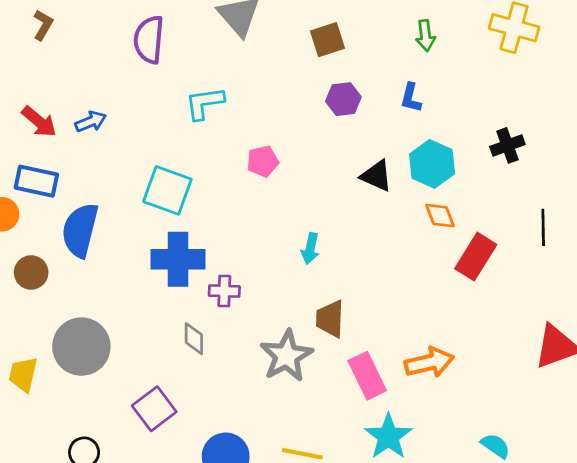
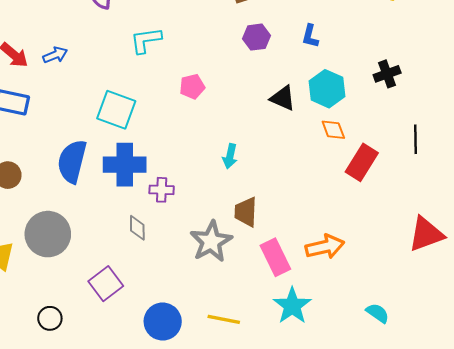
blue semicircle: (80, 230) -> (72, 161), moved

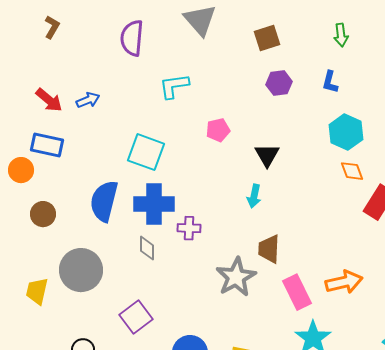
black triangle: (283, 98) -> (267, 155), moved, turned 36
gray diamond: (137, 228) -> (147, 248), moved

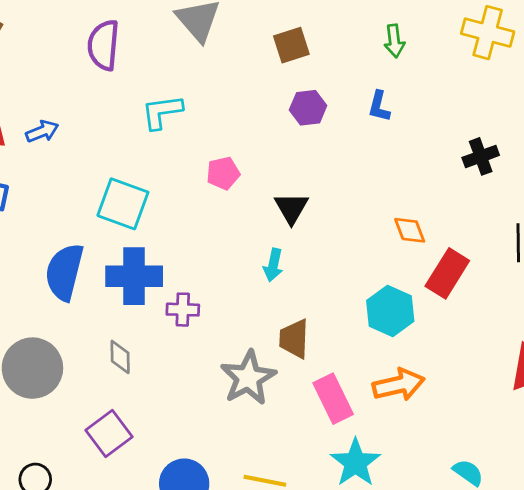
cyan hexagon: (346, 132) -> (390, 311), moved
gray diamond: (147, 248) -> (120, 357), moved

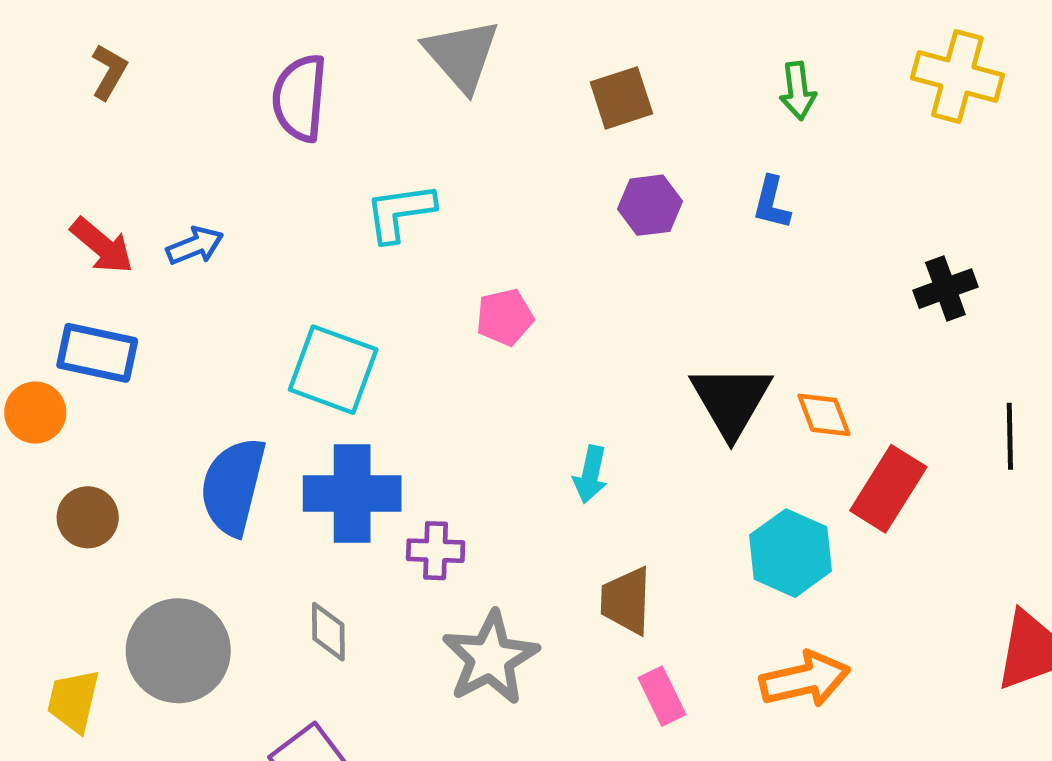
black triangle: (291, 208) -> (731, 401), moved, size x1.4
gray star: (248, 378) -> (490, 658), moved
pink rectangle: (333, 399) -> (662, 696), moved, size x0.7

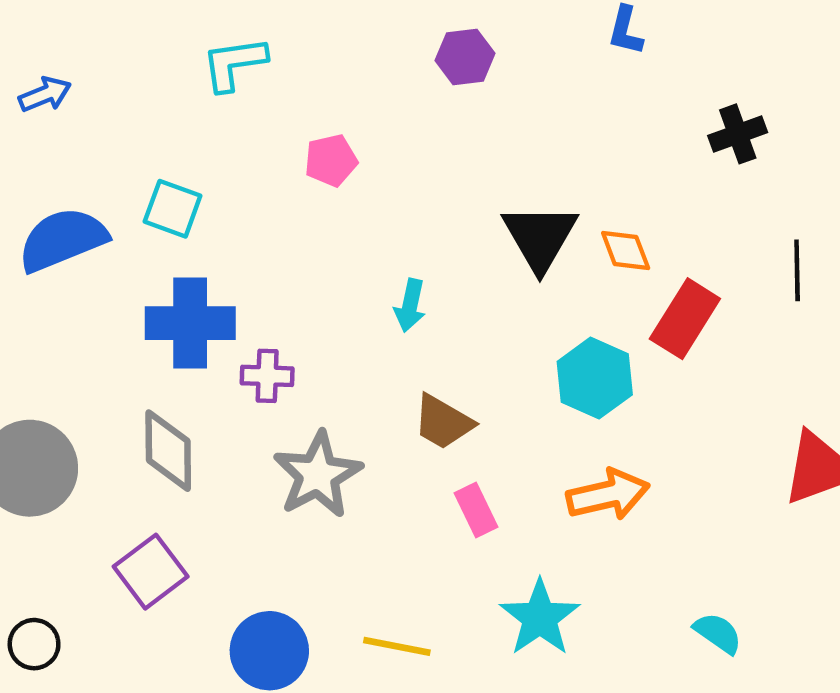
blue L-shape: (772, 203) -> (626, 31), moved
cyan square: (333, 370) -> (173, 209), size x0.7
blue semicircle: (233, 486) -> (63, 240), moved, turned 54
brown trapezoid: (626, 601) -> (443, 422), turned -62
gray diamond: (328, 632) -> (168, 451), size x1.5

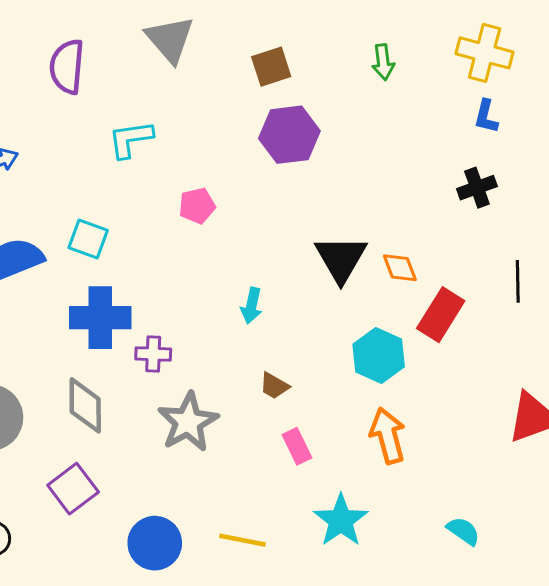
blue L-shape: (626, 31) -> (486, 116), moved
purple hexagon: (465, 57) -> (289, 135), size x1.5
brown trapezoid: (443, 422) -> (274, 386), size x0.7
orange arrow: (608, 495) -> (388, 436), turned -92

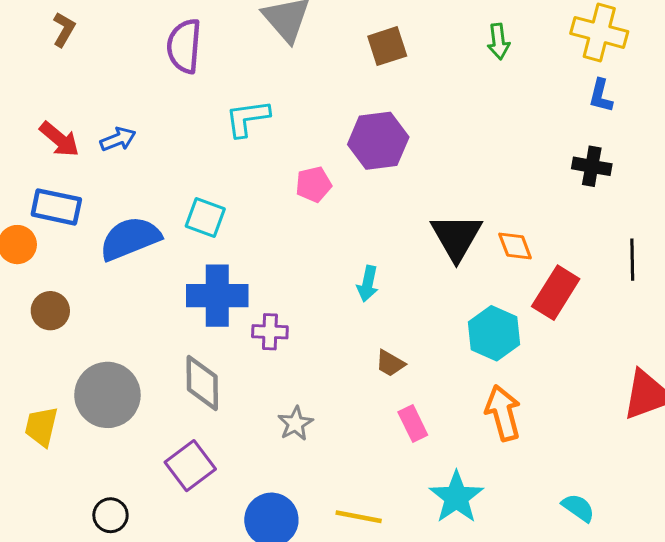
purple hexagon: (289, 135) -> (378, 141), moved
black cross: (477, 188) -> (592, 166), turned 30
gray star: (188, 422) -> (295, 423), moved, size x0.6

